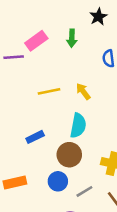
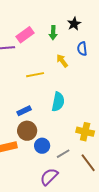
black star: (98, 17) -> (74, 24), moved
yellow arrow: (83, 91) -> (62, 61), moved
brown circle: (69, 155) -> (27, 131), moved

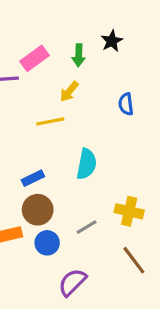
blue semicircle: (82, 49) -> (126, 104), moved
yellow arrow: (62, 61) -> (69, 91), moved, turned -104
blue circle: (42, 146) -> (47, 243), moved
gray line: (63, 154) -> (87, 227), moved

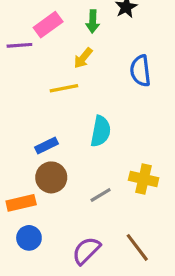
blue semicircle: (126, 104) -> (140, 71), size x1.4
blue circle: (47, 243) -> (29, 238), moved
brown line: (134, 260) -> (137, 247), moved

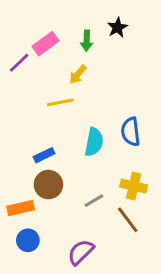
purple line: (19, 45) -> (19, 63), turned -40
blue semicircle: (140, 71) -> (131, 132), moved
brown line: (137, 247) -> (128, 220), moved

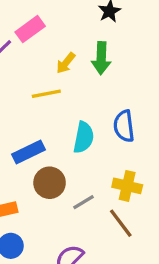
green arrow: (87, 41) -> (101, 58), moved, size x1.4
blue rectangle: (44, 155) -> (29, 152), size x1.4
brown circle: (48, 185) -> (50, 183), moved

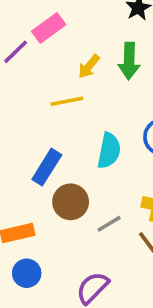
blue rectangle: (29, 152) -> (47, 167), turned -32

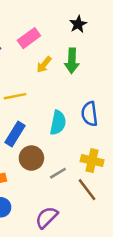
pink rectangle: (49, 28) -> (29, 38), moved
yellow line: (67, 101) -> (15, 96), moved

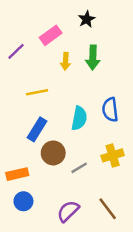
black star: (78, 24) -> (87, 19), moved
yellow arrow: (44, 65) -> (66, 61), turned -35
yellow cross: (92, 161) -> (113, 155), turned -30
brown line: (87, 190) -> (108, 209), moved

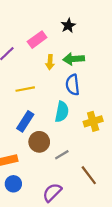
green arrow: (93, 58) -> (74, 59), turned 84
blue semicircle: (110, 110) -> (73, 85), moved
yellow cross: (113, 155) -> (93, 121), moved
brown line: (108, 209) -> (89, 175), moved

